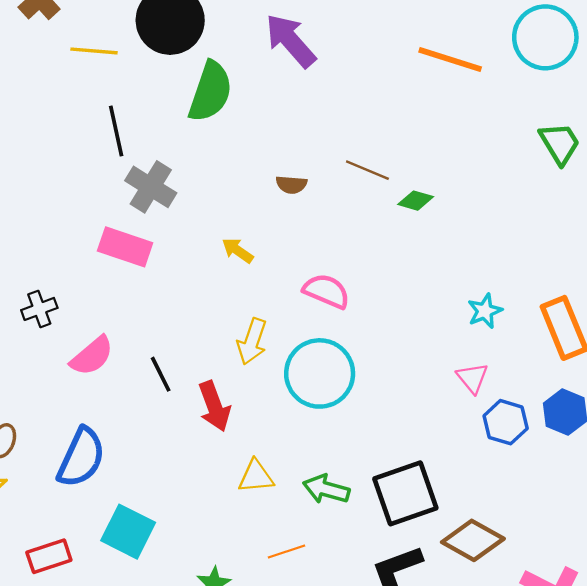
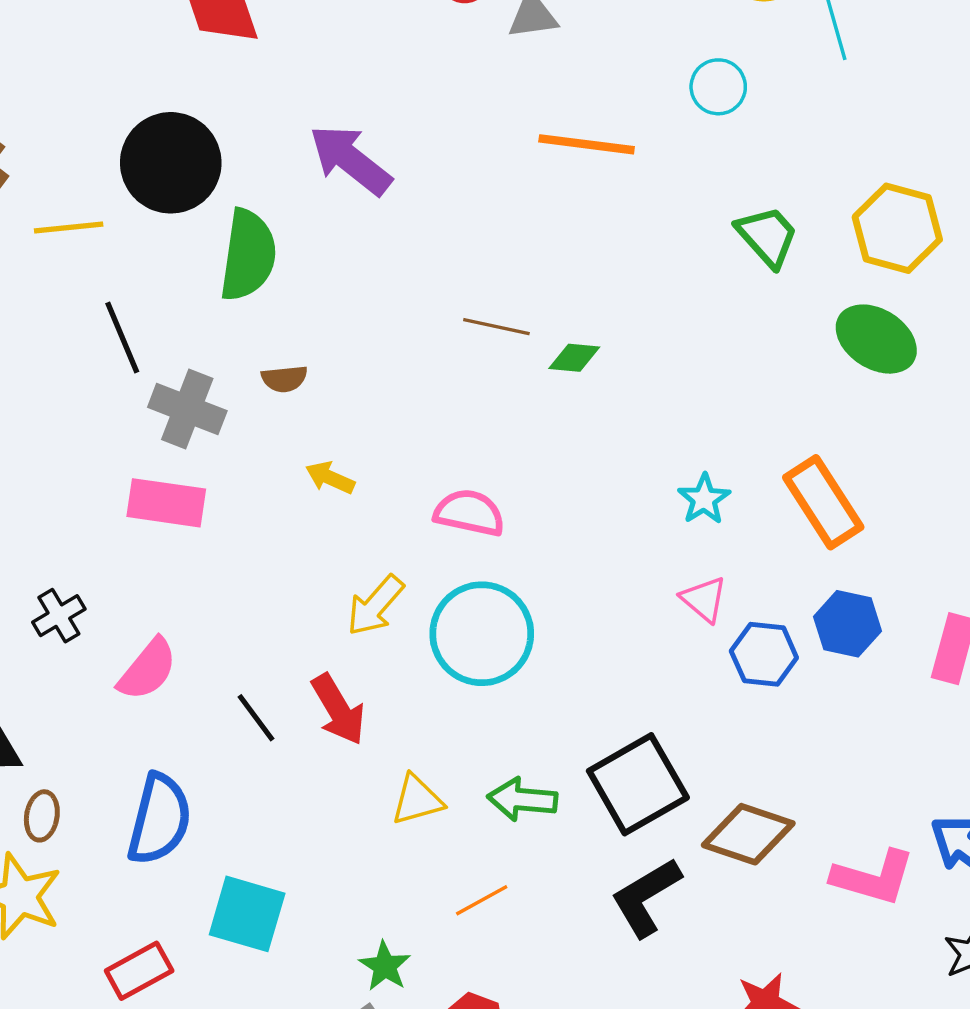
cyan circle: (545, 37) -> (718, 87), size x0.6
brown semicircle: (291, 185) -> (284, 379), moved
yellow arrow: (252, 341) -> (375, 606), turned 33
black line: (161, 374) -> (256, 718), moved

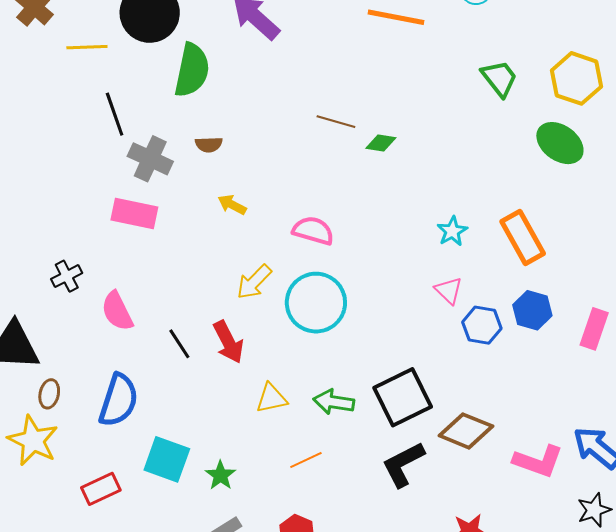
pink semicircle: (148, 669) -> (117, 311), turned 111
green star: (385, 966) -> (220, 475), moved

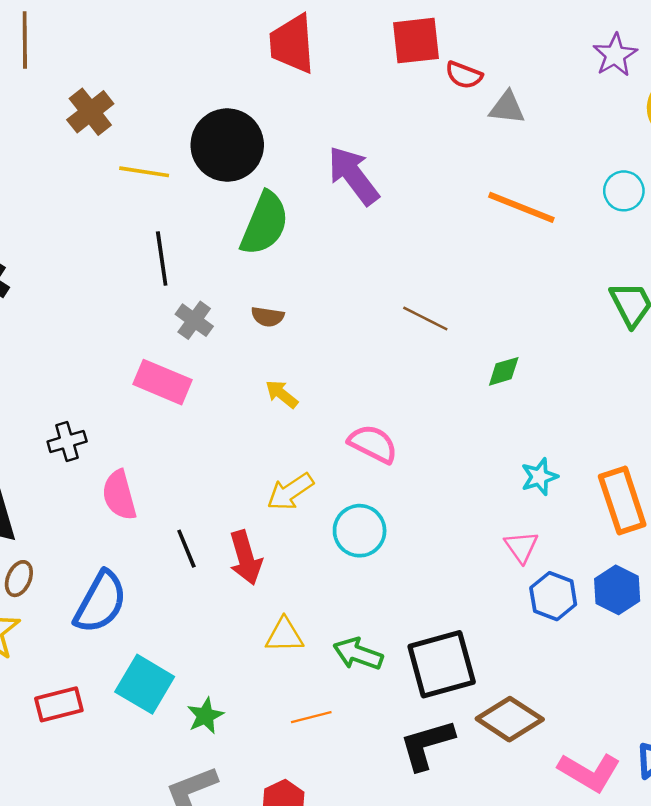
green diamond: (381, 143) -> (504, 371), moved, turned -36
gray cross: (150, 159) -> (194, 320), size x0.7
cyan circle: (316, 303) -> (360, 531), size x0.7

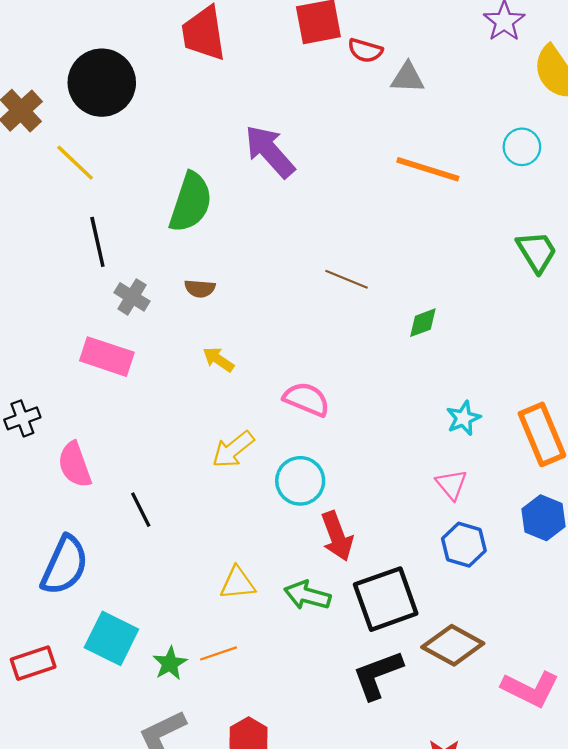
black circle: (227, 145) -> (102, 83), moved
yellow line: (144, 172) -> (75, 163), turned 39
red arrow: (246, 558) -> (337, 536), moved
blue hexagon: (553, 596) -> (464, 545), moved
orange line: (311, 717) -> (219, 653), moved

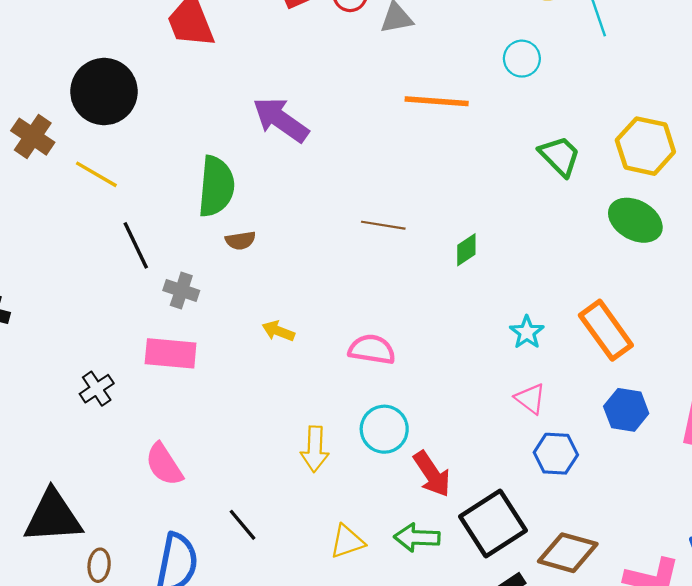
brown semicircle: (200, 288) -> (240, 241), moved
black cross: (22, 418) -> (97, 389), moved
yellow arrow: (233, 449) -> (315, 449), moved, turned -36
black line: (141, 510) -> (243, 525), moved

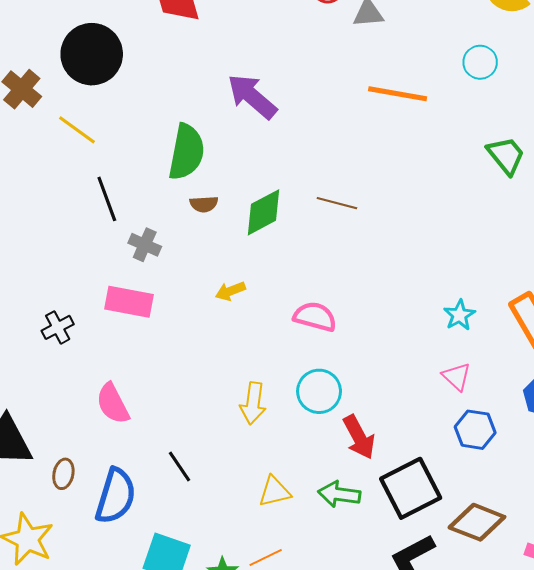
green diamond: (466, 250) -> (264, 212), moved, size x1.6
yellow arrow: (278, 331) -> (230, 291), turned -48
brown ellipse: (99, 565) -> (63, 474), moved

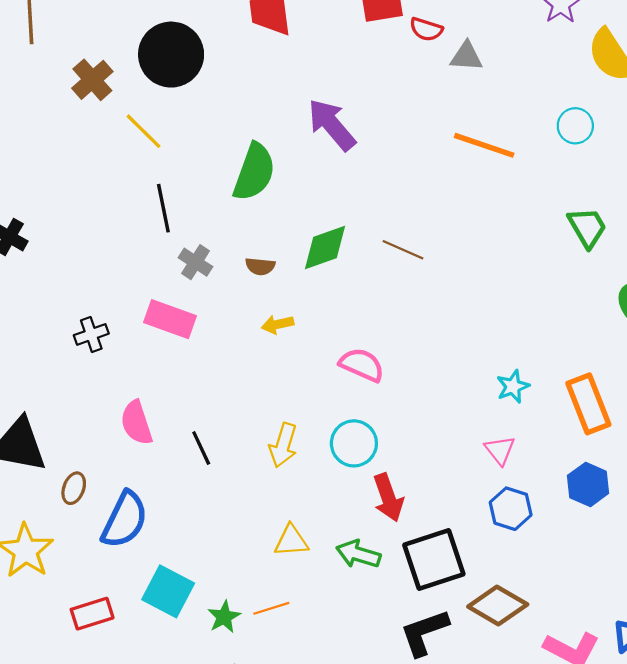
brown semicircle: (204, 204) -> (260, 266), moved
black line: (180, 467) -> (201, 448), moved

